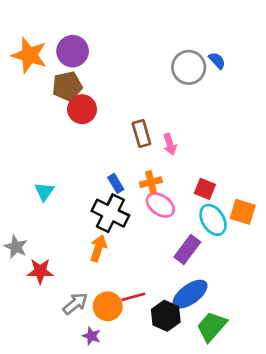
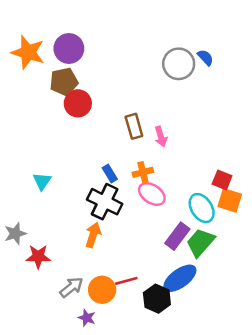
red square: (205, 189) -> (222, 180), moved
gray star: (16, 247) -> (15, 234), turned 30
green trapezoid: (212, 327) -> (200, 243), moved

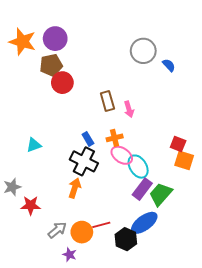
blue semicircle: (205, 57) -> (169, 65), moved
cyan triangle: (42, 181) -> (34, 145), turned 35
cyan ellipse: (202, 208) -> (138, 167), moved

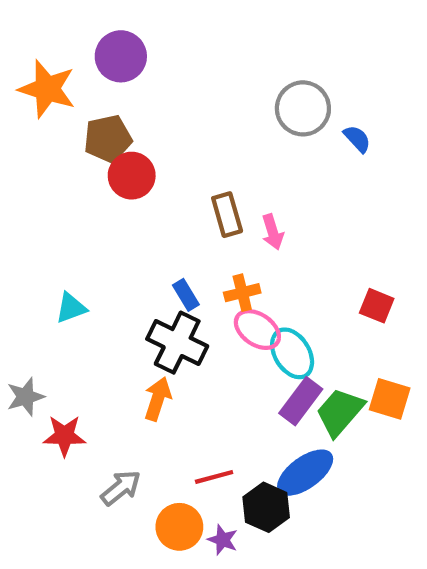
purple circle: (55, 39) -> (121, 56), moved
orange square: (184, 160) -> (390, 399), moved
orange circle: (82, 232) -> (179, 527), moved
purple star: (70, 255) -> (223, 540), moved

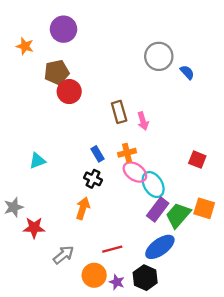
orange star: (47, 89) -> (25, 46), size x0.6
black cross: (177, 343) -> (93, 179), size x0.6
black hexagon: (266, 507) -> (145, 278), moved

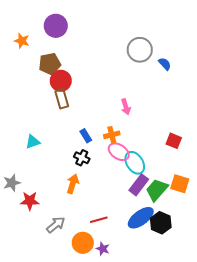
brown rectangle: (119, 112) -> (62, 99), moved
black hexagon: (145, 278) -> (161, 223), moved

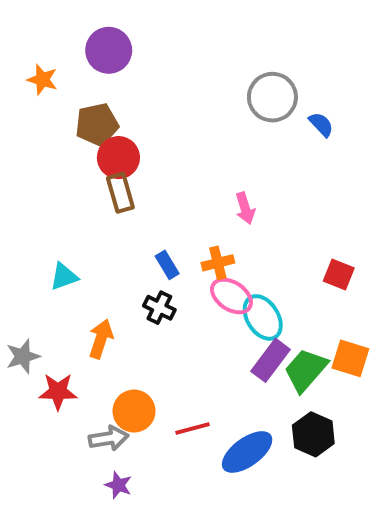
orange arrow: (73, 184) -> (101, 339), moved
blue ellipse: (141, 218) -> (247, 452), moved
gray arrow: (56, 225) -> (109, 438), turned 30
orange circle: (83, 243) -> (134, 411), moved
purple star: (103, 249) -> (118, 485), moved

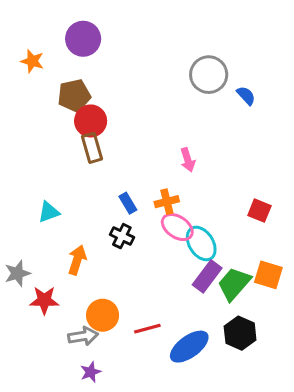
purple star: (118, 485) -> (91, 372), turned 30

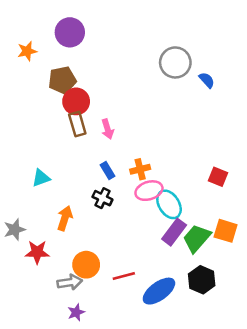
orange star: (32, 61) -> (27, 51), turned -30
pink arrow: (188, 160) -> (107, 129), moved
pink ellipse: (177, 227) -> (149, 191), turned -52

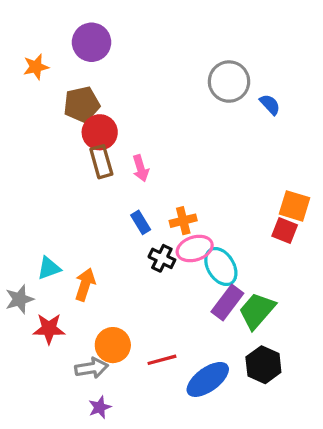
cyan triangle: (41, 178) -> (49, 268), moved
black cross: (102, 198) -> (162, 258), moved
orange square: (226, 231) -> (295, 206), moved

